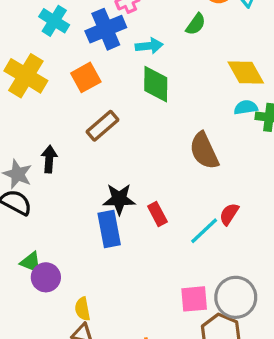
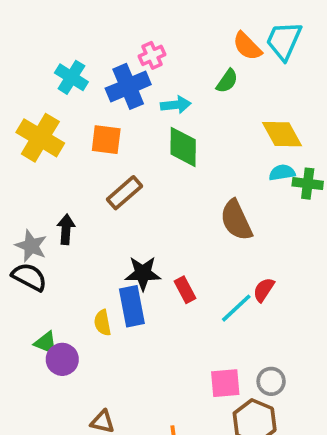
orange square: (86, 77) -> (106, 140), turned 36
gray circle: (236, 297) -> (271, 381), size x0.6
yellow semicircle: (83, 309) -> (103, 323), moved

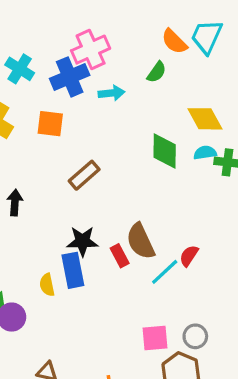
pink cross: (152, 55) -> (91, 50), size x1.6
green diamond: (183, 147) -> (165, 151), moved
brown rectangle: (125, 193) -> (84, 175), moved
brown semicircle: (236, 220) -> (141, 241), moved

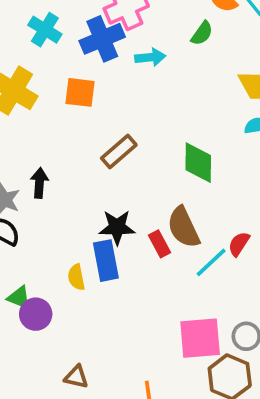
green diamond: (165, 151) -> (198, 163), moved
pink square: (155, 338) -> (200, 338), size x1.4

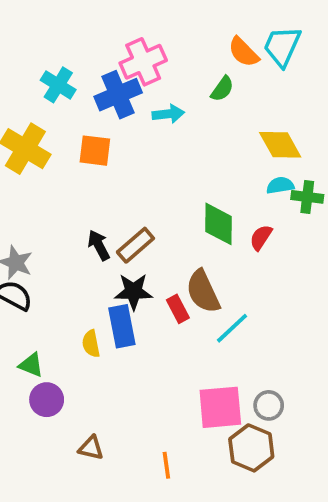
brown rectangle: (119, 152) -> (135, 245), moved
black arrow: (39, 183) -> (99, 245), moved, turned -32
red semicircle: (239, 244) -> (261, 237), moved
purple circle: (36, 314) -> (47, 400), moved

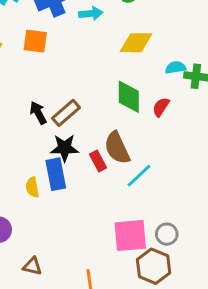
yellow diamond: (280, 145) -> (136, 43), moved, turned -60

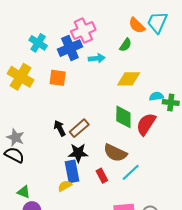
red semicircle: (161, 107) -> (146, 124), size x1.6
brown semicircle: (117, 148) -> (115, 153), turned -40
red rectangle: (98, 161) -> (102, 176), moved
yellow semicircle: (32, 187) -> (65, 186), moved, turned 72

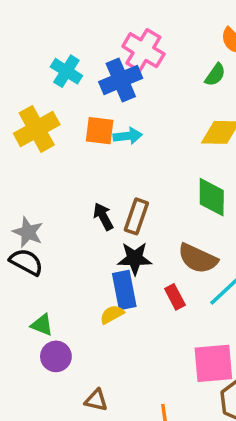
pink cross: (83, 31) -> (143, 50), turned -35
cyan arrow: (97, 58) -> (128, 136), moved
yellow cross: (21, 77) -> (37, 129), turned 30
brown rectangle: (79, 128) -> (136, 216), turned -30

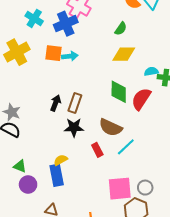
green semicircle: (215, 75) -> (121, 29), moved
black arrow: (103, 216) -> (56, 103), turned 49
blue rectangle: (124, 290) -> (57, 175), moved

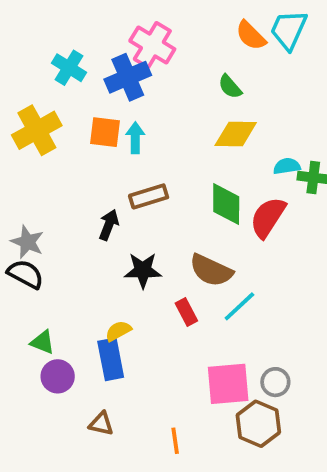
green semicircle: (121, 29) -> (230, 87), turned 104
cyan arrow: (70, 56) -> (135, 138), turned -84
brown rectangle: (75, 103) -> (149, 196), moved, turned 54

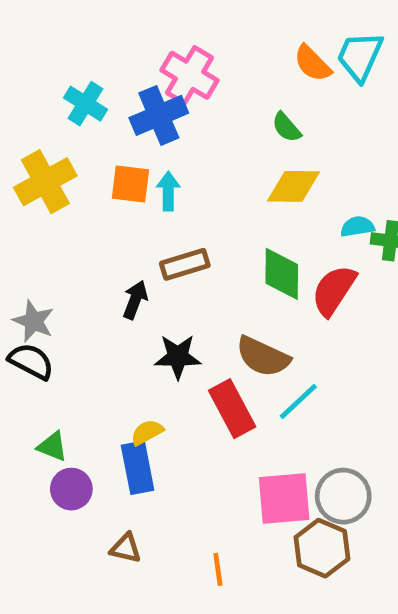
red rectangle: (186, 312) -> (232, 409), size x1.6
gray circle: (275, 382) -> (343, 496), size x1.5

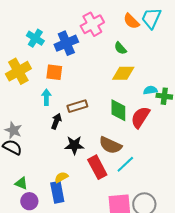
pink cross: (190, 75) -> (92, 24), moved, turned 30
cyan arrow: (168, 191) -> (46, 97), moved

